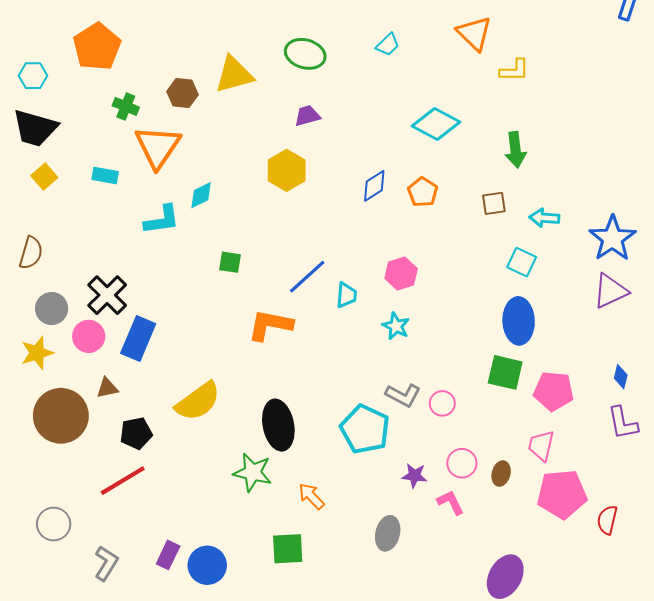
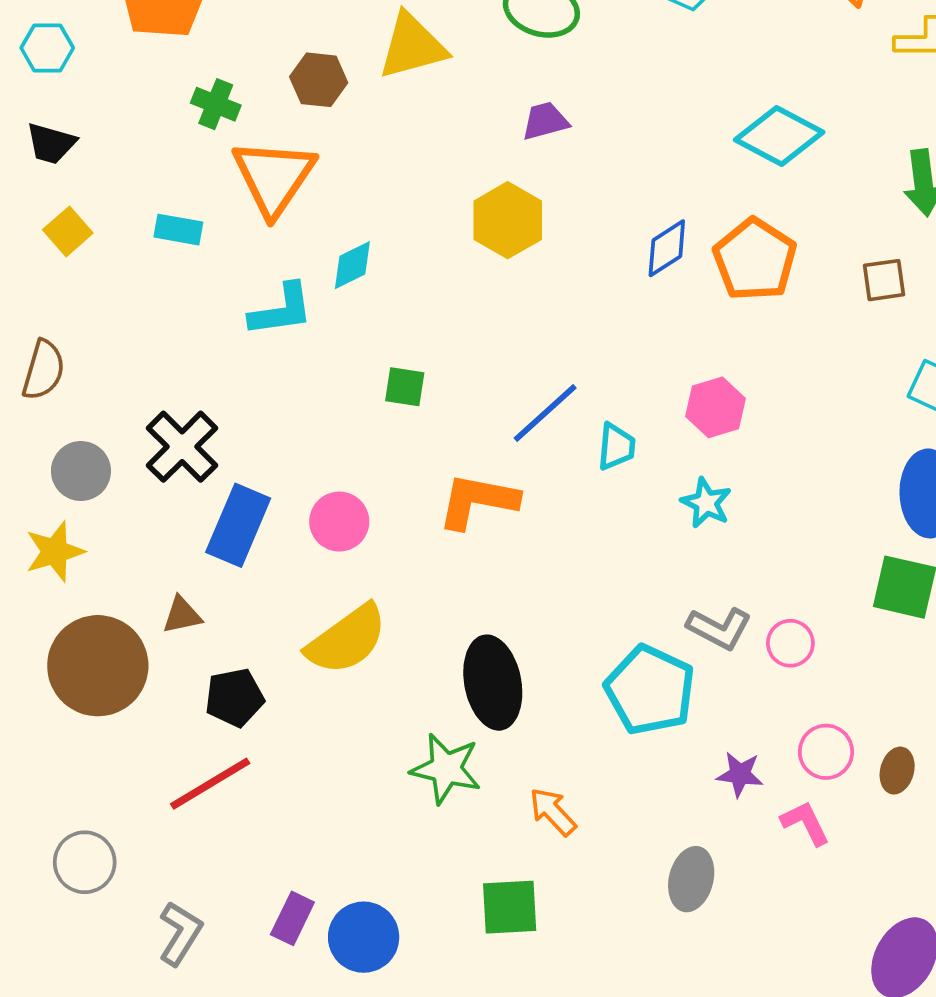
black trapezoid: (35, 128) -> (51, 143), size x0.6
orange pentagon: (423, 192) -> (755, 259), size x1.5
pink circle: (89, 336) -> (339, 522), moved

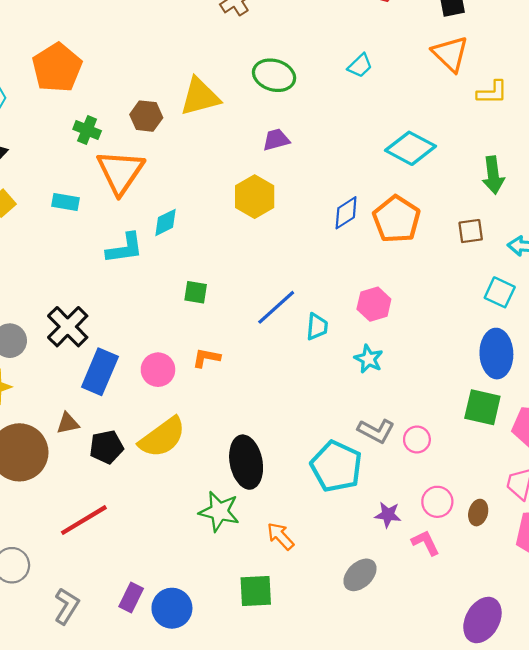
orange L-shape: (478, 501) -> (206, 358), moved, size x0.6
black pentagon: (234, 698) -> (106, 447), moved
gray ellipse: (691, 879) -> (360, 575), turned 32

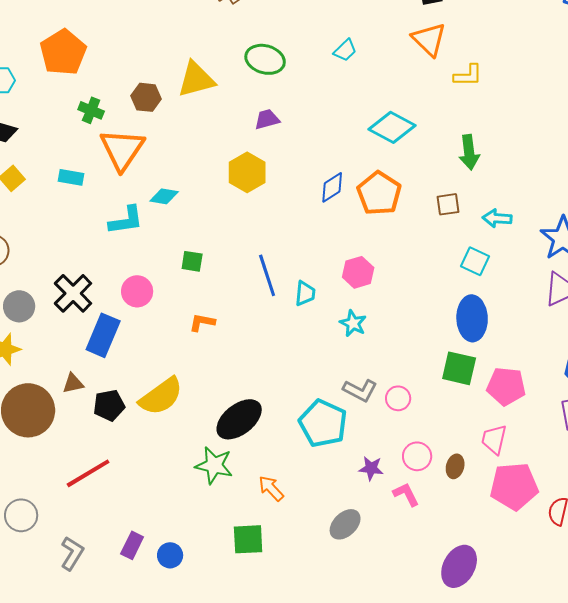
cyan diamond: (165, 222) -> (164, 196), turned 36
blue line: (276, 307) -> (267, 275), turned -66
pink circle: (158, 370) -> (137, 291), moved
black ellipse: (246, 462) -> (239, 419), turned 63
blue circle: (172, 608) -> (170, 555), size x0.7

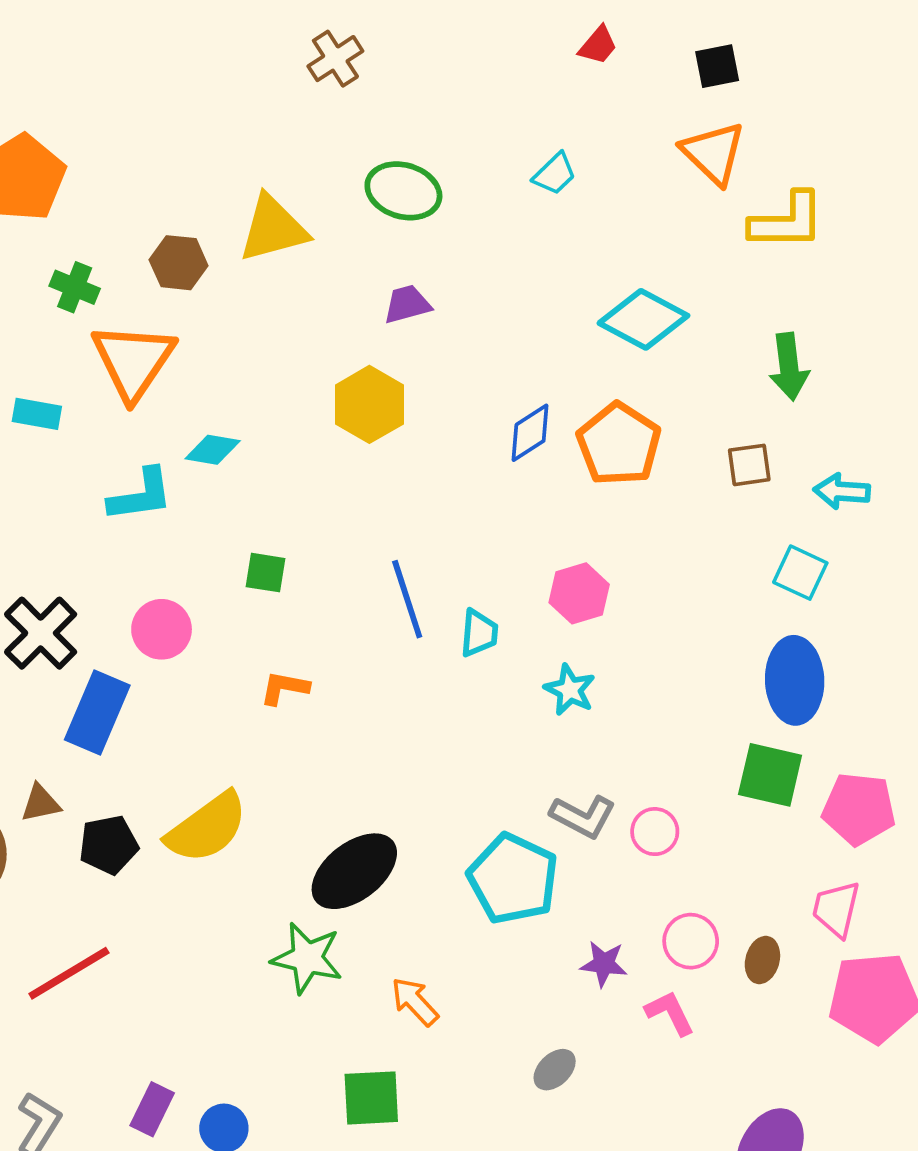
yellow L-shape: (468, 75) -> (787, 221), size x1.4
gray ellipse: (345, 524) -> (555, 1070), size x0.7

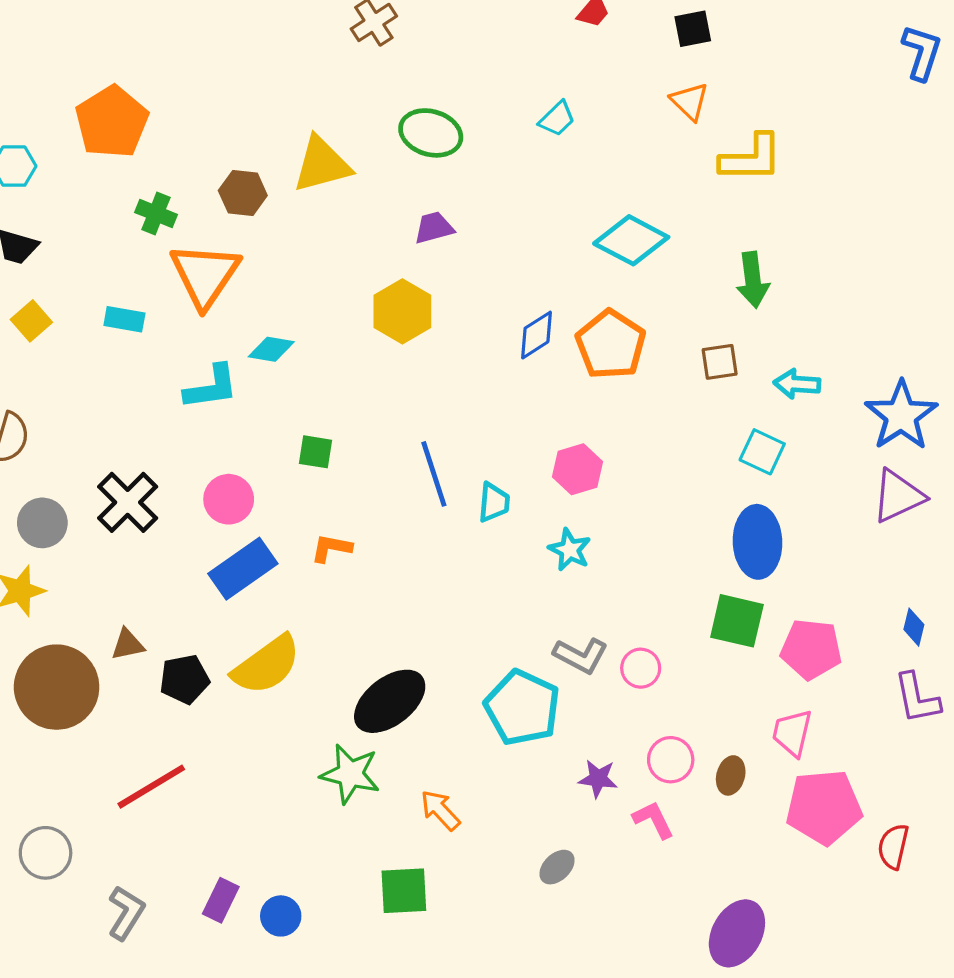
orange triangle: (713, 153) -> (690, 101), size x0.7
blue rectangle: (97, 712) -> (243, 569), moved, turned 32

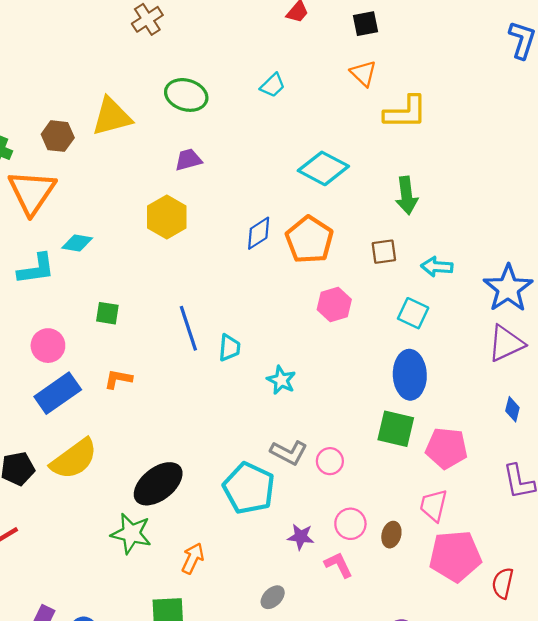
pink hexagon: (578, 469) -> (334, 305), moved
blue diamond: (914, 627) -> (512, 409), moved
orange arrow: (440, 810) -> (193, 558), turned 68

